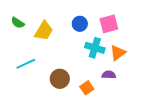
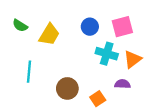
cyan line: (26, 64) -> (29, 72), turned -60

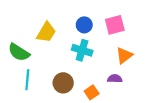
green semicircle: (20, 26) -> (19, 52), moved, size x1.5
cyan cross: (107, 54) -> (82, 50), moved
cyan line: (29, 72) -> (27, 80), moved

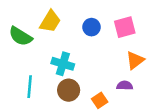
yellow trapezoid: (46, 32) -> (50, 21), moved
cyan cross: (82, 50) -> (63, 64), moved
green semicircle: (19, 52) -> (20, 36), moved

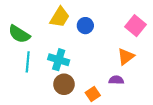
yellow trapezoid: (50, 21) -> (60, 17), moved
pink square: (125, 27) -> (136, 26), moved, turned -36
cyan line: (30, 87) -> (28, 62), moved

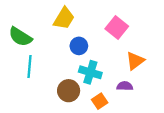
blue circle: (85, 26) -> (79, 46), moved
pink square: (136, 26) -> (117, 28), moved
cyan cross: (59, 60) -> (90, 72), moved

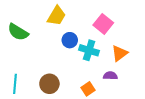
cyan line: (30, 67) -> (15, 84), moved
cyan cross: (90, 72) -> (89, 50), moved
brown circle: (69, 91) -> (49, 84), moved

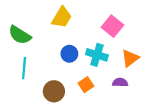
blue circle: (70, 40) -> (69, 54), moved
cyan line: (15, 84) -> (24, 68), moved
orange square: (88, 89) -> (86, 85), moved

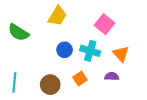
orange triangle: (130, 58) -> (121, 54), turned -36
cyan line: (24, 68) -> (14, 83), moved

